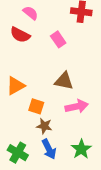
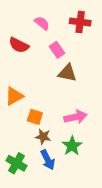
pink semicircle: (30, 13) -> (42, 23), moved
brown triangle: (64, 81) -> (67, 73), moved
green star: (81, 149) -> (72, 146), moved

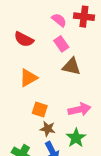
pink semicircle: (42, 23) -> (59, 20), moved
orange triangle: (14, 96) -> (28, 78), moved

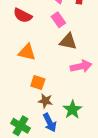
orange triangle: (28, 78) -> (27, 52), turned 42
pink arrow: (79, 110) -> (81, 66), moved

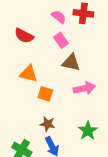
orange square: (38, 83) -> (45, 94), moved
green star: (72, 110) -> (88, 131), moved

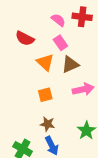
brown triangle: (71, 63) -> (70, 64), turned -36
orange triangle: (29, 74) -> (45, 62), moved, turned 30
orange square: (45, 94) -> (45, 95), turned -32

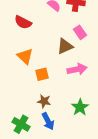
pink rectangle: (60, 43) -> (80, 32), moved
orange triangle: (45, 62) -> (25, 56), moved

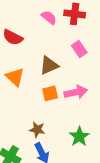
brown triangle: (65, 46) -> (49, 65), moved
orange square: (42, 74) -> (50, 93), moved

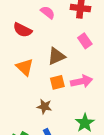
pink semicircle: (49, 17) -> (48, 12), moved
brown star: (37, 130) -> (44, 107), moved

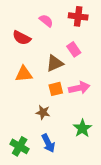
pink rectangle: (85, 41) -> (74, 49), moved
orange triangle: (25, 67) -> (24, 74), turned -48

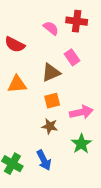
pink semicircle: (46, 21) -> (51, 28), moved
pink arrow: (79, 88) -> (81, 112), moved
brown star: (43, 112) -> (50, 126), moved

